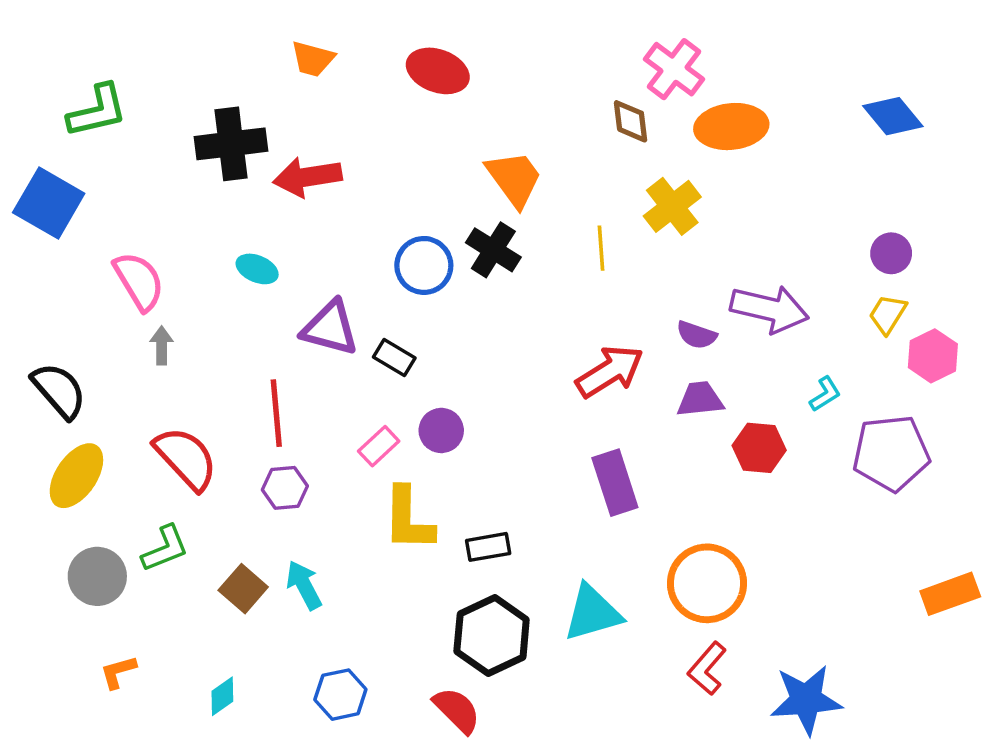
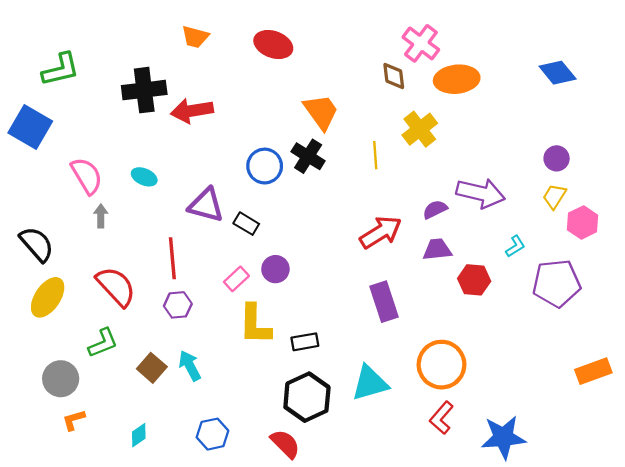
cyan ellipse: (257, 269) -> (144, 177), moved
purple semicircle: (697, 335) -> (435, 209), turned 135
gray circle: (97, 576) -> (61, 379), moved

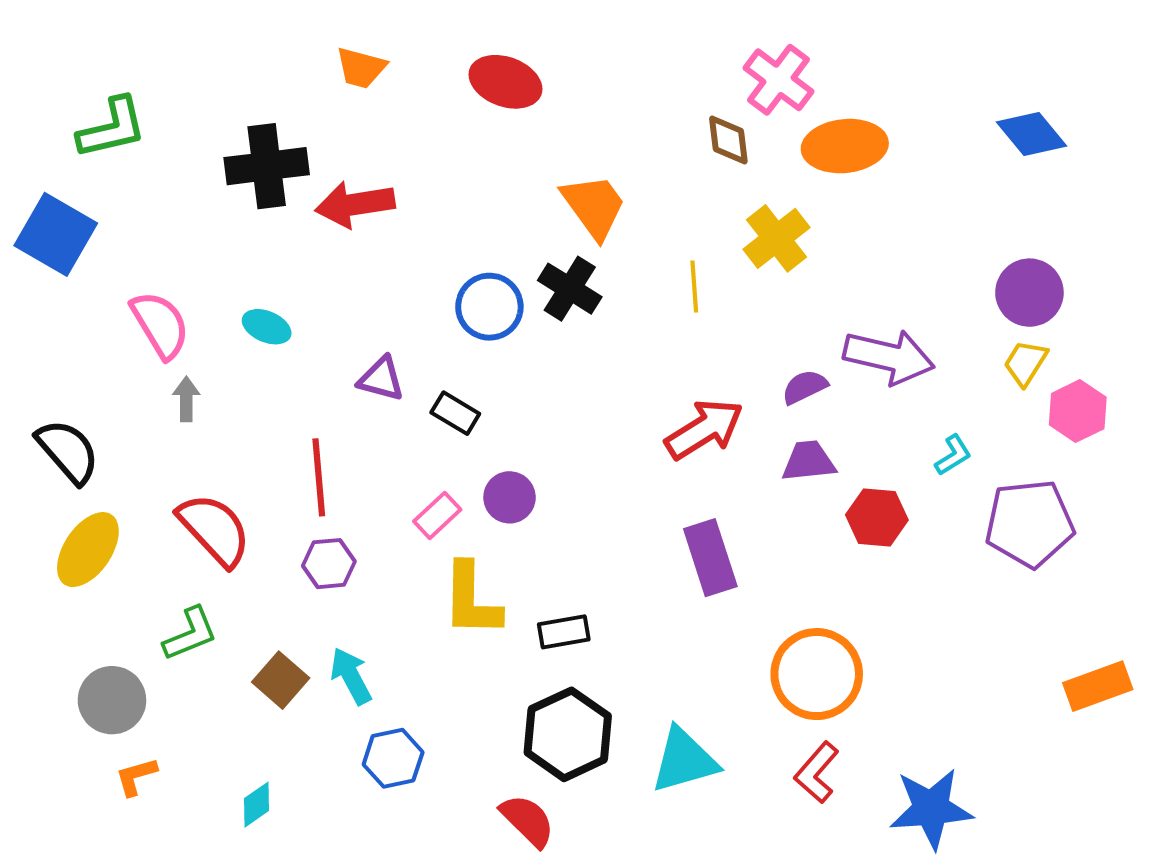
purple circle: (557, 158) -> (1029, 293), size x1.4
purple triangle: (206, 205) -> (381, 379), size x0.7
cyan triangle: (370, 383) -> (684, 760), moved
blue hexagon: (213, 434) -> (393, 758), moved

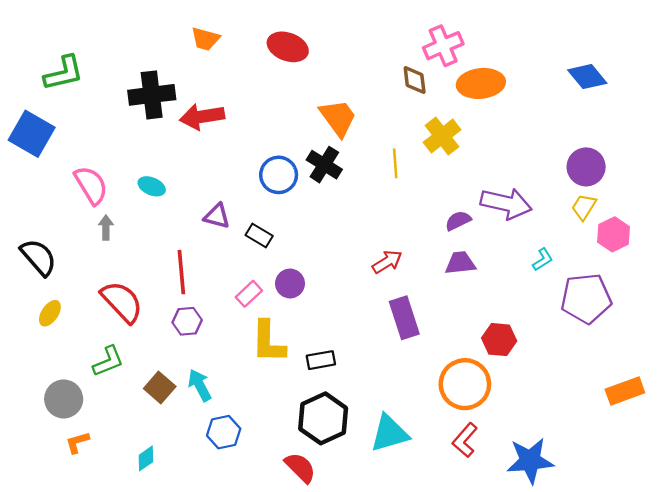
pink cross: (779, 80) -> (443, 46), turned 30
red arrow: (704, 429) -> (387, 262), moved, size x0.7
red hexagon: (877, 517) -> (499, 340), moved
yellow ellipse: (88, 550) -> (50, 313), size x0.6

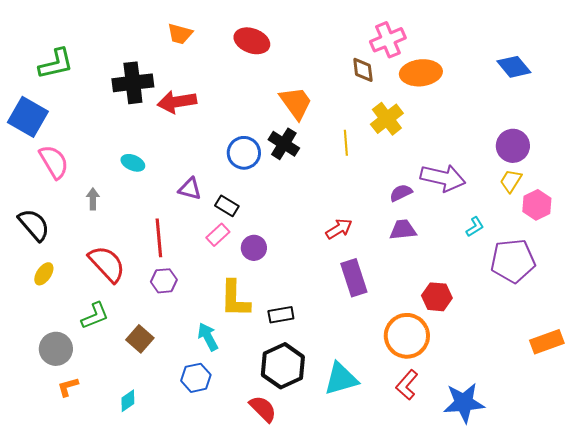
pink semicircle: (91, 185) -> (54, 162), moved
pink rectangle: (249, 294) -> (218, 235), moved
cyan arrow: (200, 385) -> (208, 337), moved

